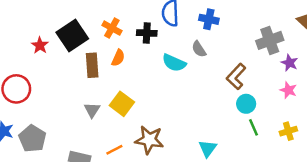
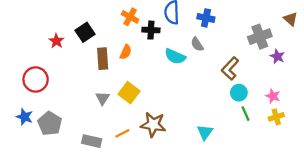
orange cross: (112, 28) -> (130, 17), moved
black square: (72, 35) -> (85, 32), size x0.7
pink star: (288, 90) -> (273, 96), moved

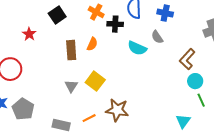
black square: (85, 32) -> (57, 15), moved
cyan triangle: (205, 132) -> (183, 121), moved

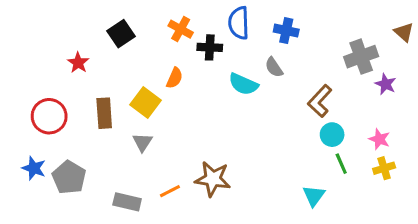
brown rectangle: (71, 50) -> (104, 113), moved
yellow square: (95, 81) -> (145, 102), moved

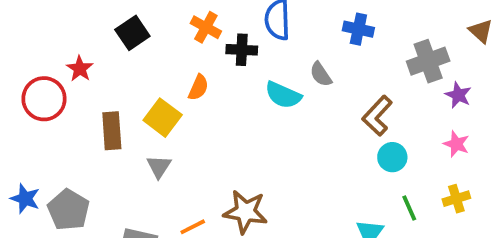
blue cross: (286, 31) -> (358, 29), moved
red circle: (49, 116) -> (44, 99), moved
pink star: (379, 139) -> (456, 144), moved
green line: (341, 164) -> (409, 208), moved

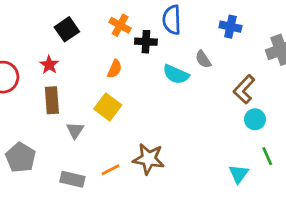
red star: (80, 69) -> (49, 65), moved
yellow square: (163, 118) -> (108, 107), moved
gray triangle: (159, 167) -> (75, 130), moved

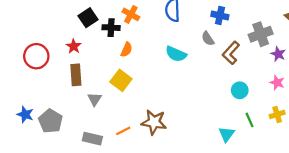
black cross: (146, 42) -> (111, 28), moved
gray semicircle: (203, 59) -> (208, 39), moved
brown L-shape: (244, 89) -> (231, 53), moved

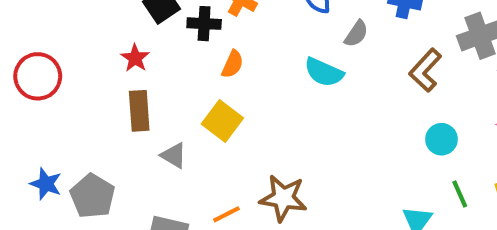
gray semicircle: (208, 39) -> (356, 34), moved, turned -112
red circle: (36, 56) -> (38, 76), moved
gray triangle: (95, 99) -> (174, 155), turned -32

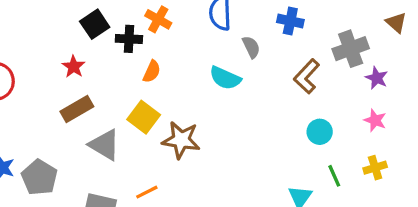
gray semicircle: (356, 34) -> (251, 47), turned -60
brown rectangle: (139, 111) -> (77, 109), turned 64
gray triangle: (174, 155) -> (105, 145), size x1.5
brown star: (283, 198) -> (181, 140), moved

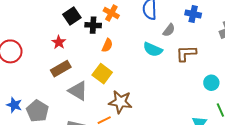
gray semicircle: (251, 47) -> (169, 30), turned 64
brown L-shape: (307, 76) -> (186, 53), moved, turned 45
brown star: (181, 140) -> (120, 102), moved

